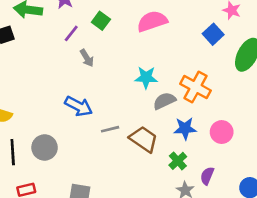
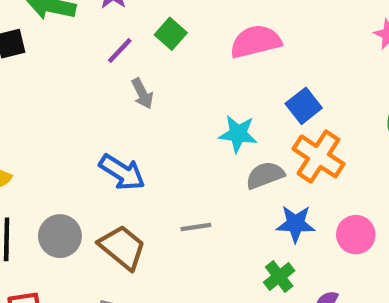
blue square: (213, 34) -> (304, 106), moved
gray line: (110, 129) -> (196, 227), moved
brown trapezoid: (144, 139) -> (122, 247), moved

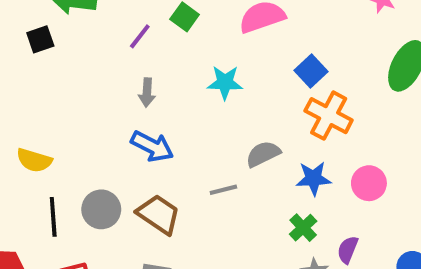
gray arrow: (142, 94) -> (147, 92), moved, turned 36
cyan star: (238, 134) -> (225, 82), moved
gray semicircle: (265, 175) -> (263, 154), moved

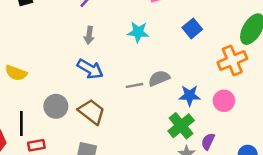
orange cross: (329, 116) -> (232, 61), moved, turned 36
gray line: (223, 190) -> (134, 85), moved
black line: (53, 217) -> (21, 124), moved
green cross: (303, 228) -> (181, 126), size x1.5

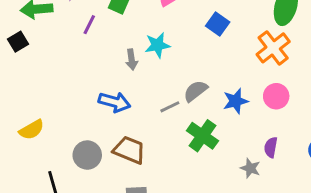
gray arrow: (89, 35) -> (132, 60), moved
yellow semicircle: (16, 73) -> (32, 130), turned -35
green cross: (181, 126) -> (202, 136), moved

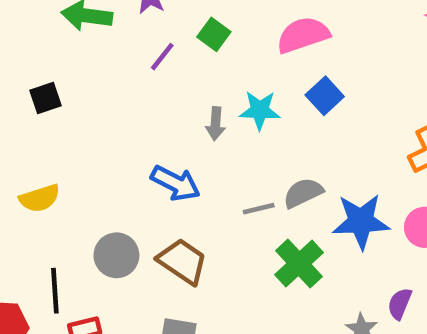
blue square: (218, 24) -> (325, 96), moved
black square: (18, 42) -> (45, 98), moved
blue star: (236, 101) -> (361, 221), size x1.4

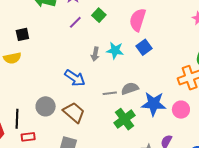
pink semicircle: (303, 35) -> (138, 20), turned -60
yellow semicircle: (40, 198) -> (12, 58), moved

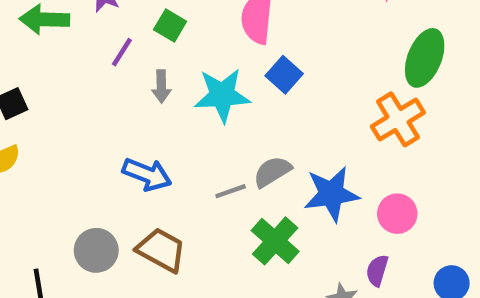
cyan star: (115, 50) -> (222, 95), size x1.4
gray arrow: (95, 54) -> (161, 86), moved
pink circle: (181, 110) -> (397, 214), moved

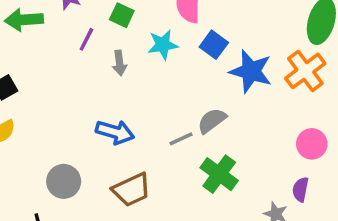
cyan star: (222, 95) -> (163, 45), moved, size x0.7
blue star: (331, 194) -> (251, 71), moved, turned 30
gray circle: (96, 250) -> (64, 181), moved
brown trapezoid: (161, 250) -> (132, 190), turned 132

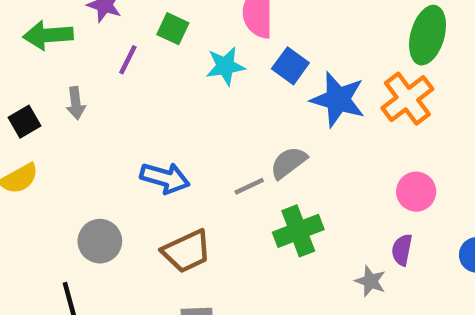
gray arrow: (120, 63) -> (76, 103), moved
green cross: (219, 174) -> (298, 231), turned 33

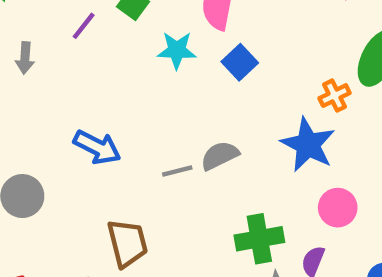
blue star: (338, 99) -> (308, 145), moved
orange cross: (407, 99) -> (335, 96), moved, size x0.6
green cross: (298, 231) -> (259, 239), moved
brown trapezoid: (187, 251) -> (127, 243), moved, turned -90

